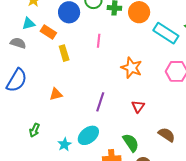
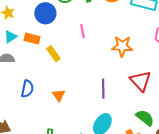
blue semicircle: (17, 80) -> (27, 89), moved, size x0.7
orange triangle: (56, 94) -> (59, 95), turned -32
red triangle: (138, 106) -> (140, 81), size x1.6

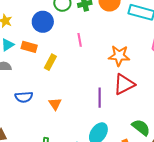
yellow rectangle: (53, 54) -> (50, 62), turned 63
red triangle: (140, 81) -> (124, 84), moved, turned 45
blue semicircle: (27, 89) -> (24, 97), turned 72

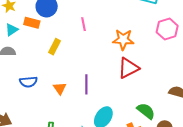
orange rectangle: (29, 47) -> (32, 23), moved
purple line: (100, 98) -> (86, 84), moved

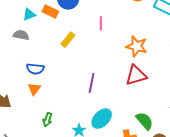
orange triangle: (60, 88) -> (34, 89), moved

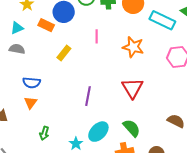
cyan triangle: (29, 14) -> (17, 28), moved
orange star: (137, 46) -> (133, 47), moved
red triangle: (136, 75) -> (132, 88), turned -45
green semicircle: (145, 121) -> (132, 128), moved

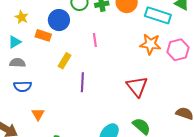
orange star: (133, 47) -> (150, 44), moved
blue semicircle: (32, 83) -> (23, 86), moved
purple line: (88, 96) -> (82, 82), moved

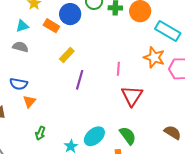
pink line: (95, 40) -> (118, 69), moved
blue semicircle: (23, 86) -> (19, 84), moved

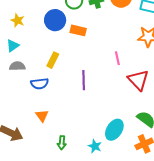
orange rectangle: (51, 26) -> (78, 30), moved
yellow rectangle: (67, 55) -> (53, 60), moved
blue semicircle: (19, 84) -> (40, 84), moved

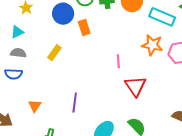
orange rectangle: (78, 30) -> (84, 27), turned 49
purple line: (84, 80) -> (75, 103), moved
blue semicircle: (40, 84) -> (13, 74), moved

